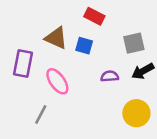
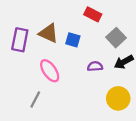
red rectangle: (94, 16) -> (93, 14), moved
gray square: (134, 43) -> (116, 38), turned -30
purple rectangle: (23, 63) -> (20, 40), moved

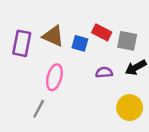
red rectangle: (93, 14) -> (102, 32), moved
gray square: (116, 38) -> (127, 41), turned -36
pink ellipse: (50, 71) -> (54, 77), turned 50

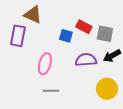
brown triangle: (53, 36) -> (33, 15), moved
purple semicircle: (104, 72) -> (86, 60), size x1.5
gray line: (39, 109) -> (51, 91), moved, turned 63

